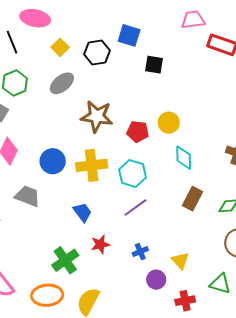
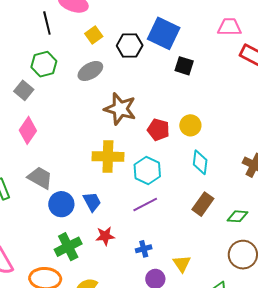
blue square: (129, 35) -> (164, 33), size x1.4
blue circle: (53, 161) -> (61, 204), moved

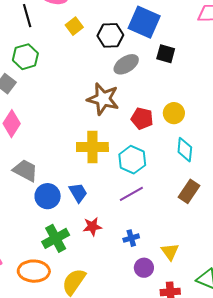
gray ellipse: (90, 71) -> (126, 64), moved

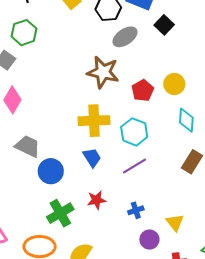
black square: (166, 54) -> (164, 25), turned 30
red pentagon: (142, 119) -> (143, 90), turned 30
blue trapezoid: (78, 193) -> (92, 158), moved

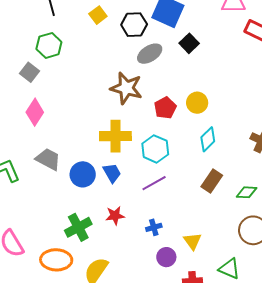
cyan diamond: (186, 120) -> (208, 139), turned 40
blue circle: (51, 171) -> (83, 174), moved

